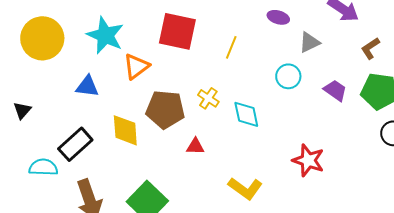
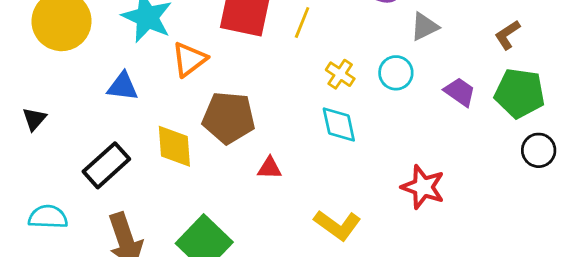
yellow line: (231, 47) -> (302, 23), moved
yellow cross: (208, 98) -> (340, 74), moved
cyan semicircle: (43, 167) -> (48, 217), moved

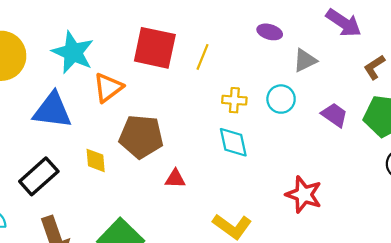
yellow cross: (340, 74) -> (234, 100), turned -30
blue triangle: (123, 86) -> (52, 110), size x1.5
yellow diamond: (174, 146) -> (96, 160), size x0.7

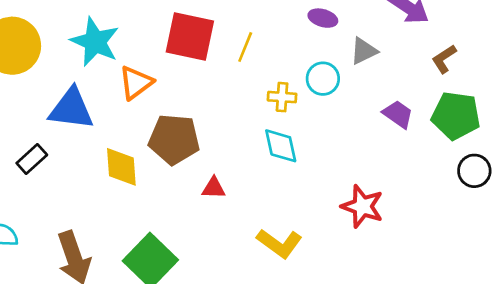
cyan circle: (281, 99) -> (323, 79), moved
yellow diamond: (96, 160) -> (121, 167), size x1.4
black rectangle: (39, 176) -> (32, 159), moved, size x0.7

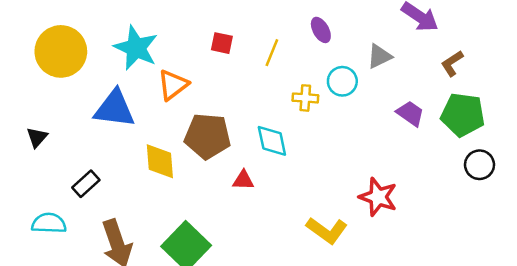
purple ellipse: (323, 18) -> (321, 30), moved, turned 45
red square: (190, 36) -> (222, 43), size x0.5
cyan diamond: (281, 146) -> (272, 141), moved
black rectangle: (32, 159) -> (86, 184), moved
yellow L-shape: (279, 243) -> (327, 230), moved

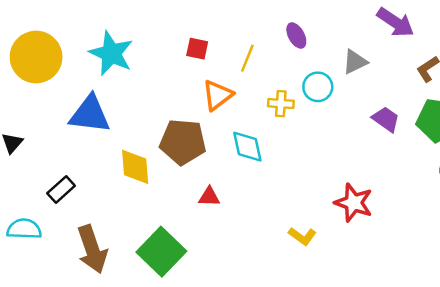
orange triangle: (173, 85) -> (218, 95), moved
red triangle: (243, 180) -> (209, 197), moved
yellow L-shape: (327, 230) -> (302, 236), size x0.7

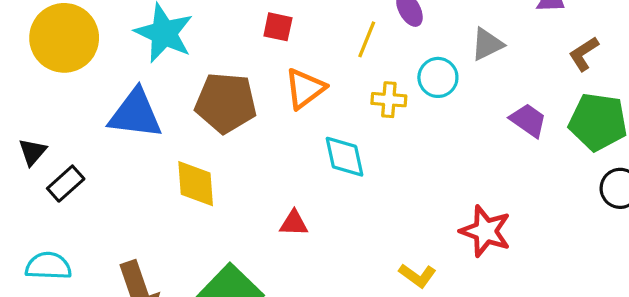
yellow line: (247, 58) -> (367, 39), moved
brown pentagon: (183, 142) -> (226, 103), moved
black rectangle: (61, 190) -> (66, 184), moved

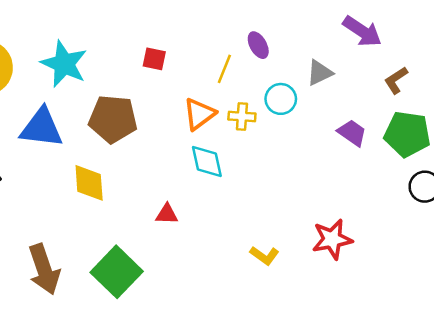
orange triangle: (305, 89) -> (199, 114), moved
red star: (485, 231) -> (332, 239), moved, turned -30

